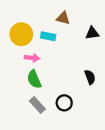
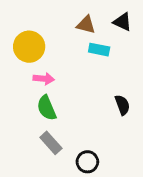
black triangle: (92, 33) -> (122, 22), moved, turned 32
cyan rectangle: (48, 36) -> (99, 50), moved
black circle: (64, 103) -> (87, 162), moved

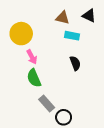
pink arrow: (44, 79) -> (32, 57), turned 56
black semicircle: (122, 105) -> (75, 63), moved
gray rectangle: (51, 143) -> (47, 104), moved

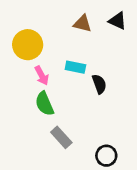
cyan rectangle: (72, 36) -> (75, 67), moved
black circle: (64, 117) -> (106, 156), moved

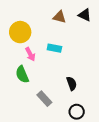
black semicircle: (99, 84) -> (72, 83), moved
green semicircle: (44, 104) -> (22, 74), moved

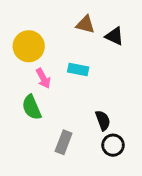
black triangle: (85, 15) -> (114, 36), moved
gray rectangle: (44, 99) -> (64, 142), turned 63
black circle: (77, 112) -> (113, 145), moved

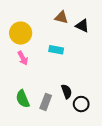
pink arrow: (43, 78) -> (23, 58), moved
green semicircle: (32, 107) -> (23, 99), moved
black semicircle: (103, 120) -> (67, 91), moved

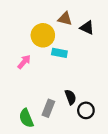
yellow circle: (21, 33) -> (43, 35), moved
pink arrow: (23, 58) -> (24, 62), turned -112
green semicircle: (23, 99) -> (26, 118), moved

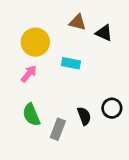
yellow circle: (43, 35) -> (35, 42), moved
black circle: (86, 110) -> (112, 108), moved
green semicircle: (26, 118) -> (31, 115), moved

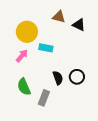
cyan rectangle: (71, 63) -> (46, 48), moved
black circle: (112, 108) -> (77, 77), moved
black semicircle: (84, 116) -> (58, 78), moved

